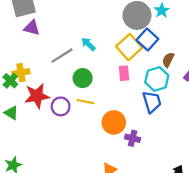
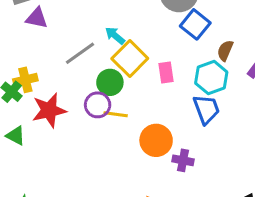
yellow square: (129, 47) -> (130, 58), moved
purple circle: (61, 106) -> (98, 105), moved

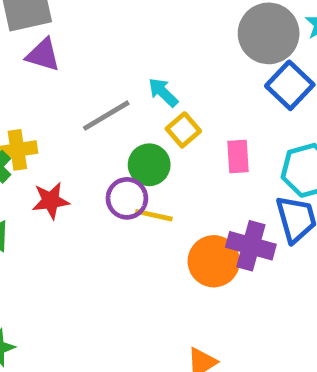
yellow square: (130, 58) -> (183, 130), size x0.6
red star: (49, 110) -> (51, 201), size x0.7
purple cross: (183, 160) -> (251, 246), moved, size x1.4

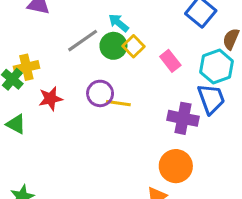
pink rectangle: (238, 157) -> (170, 61), turned -30
green circle: (149, 165) -> (113, 46), moved
orange circle: (214, 261) -> (176, 166), moved

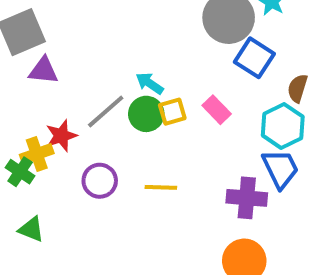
yellow square: (133, 46) -> (172, 112), turned 35
pink rectangle: (170, 61) -> (217, 110), moved
purple circle: (100, 93) -> (100, 181), moved
red star: (51, 99) -> (61, 136), moved

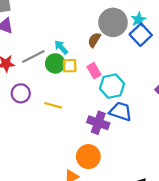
blue square: (254, 58) -> (141, 35), moved
brown semicircle: (298, 88) -> (94, 40), moved
cyan hexagon: (283, 126) -> (112, 86), moved
blue trapezoid: (280, 169) -> (121, 111), turned -60

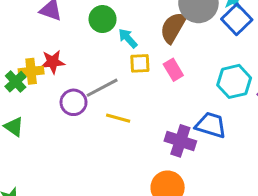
brown semicircle: (94, 40) -> (173, 28), size x1.5
gray line: (33, 57) -> (102, 88), moved
green circle: (55, 63) -> (103, 19), moved
cyan hexagon: (112, 86) -> (234, 81), moved

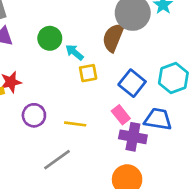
blue square: (237, 19) -> (132, 83), moved
pink rectangle: (173, 70) -> (121, 115), moved
gray line: (102, 88) -> (57, 160), moved

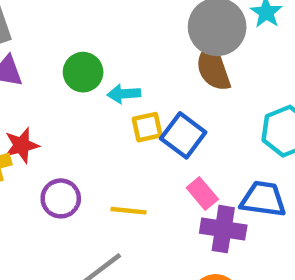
brown semicircle: (113, 37) -> (213, 67), moved, turned -40
cyan arrow: (74, 52) -> (124, 94), turned -42
blue square: (132, 83) -> (183, 135), moved

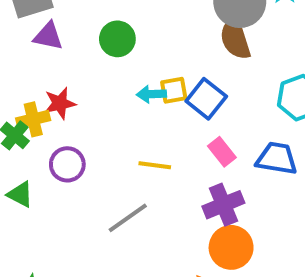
cyan arrow: (124, 94) -> (151, 94), moved
purple circle: (61, 198) -> (67, 164), moved
purple cross: (223, 229) -> (223, 205), moved, turned -33

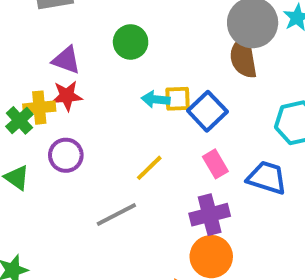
purple triangle: (48, 36) -> (66, 60), moved
yellow line: (155, 165) -> (149, 168), turned -60

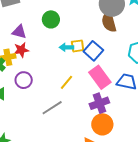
pink rectangle: (215, 164) -> (100, 77), size x1.6

